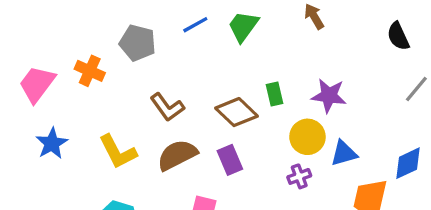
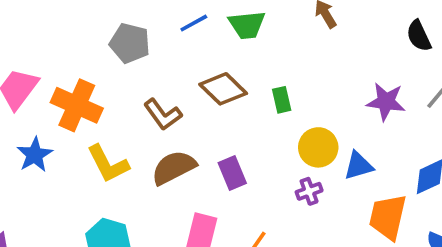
green trapezoid: (243, 26) -> (247, 25), turned -132
orange cross: (90, 71) -> (77, 105), moved, size x1.5
purple star: (329, 96) -> (386, 102), moved
brown diamond: (237, 112) -> (223, 89), moved

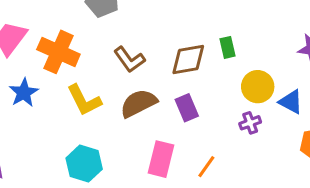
brown diamond: (223, 89) -> (188, 59), moved, turned -54
blue triangle: (358, 166) -> (291, 102), turned 44

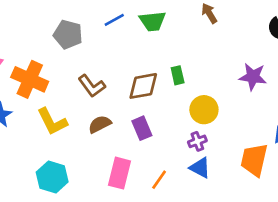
blue triangle: (291, 102) -> (200, 168), moved
brown semicircle: (138, 103) -> (100, 124), size x0.7

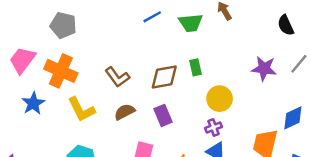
blue line: (114, 20) -> (152, 17), moved
green trapezoid: (152, 21) -> (191, 23), moved
gray pentagon: (68, 34) -> (63, 25), moved

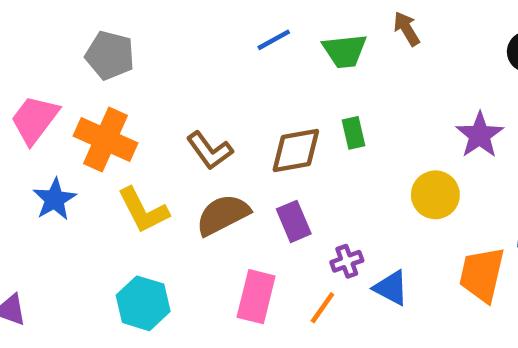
purple star: (264, 69) -> (480, 135), turned 30
yellow circle: (220, 99) -> (435, 195), moved
brown semicircle: (125, 112) -> (223, 215), size x1.4
purple cross: (214, 127) -> (347, 261), moved

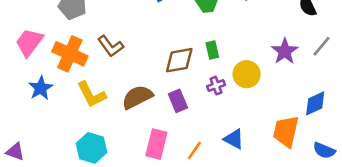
brown L-shape: (210, 151) -> (111, 46), moved
yellow circle: (435, 195) -> (247, 74), moved
purple cross: (347, 261) -> (216, 86), moved

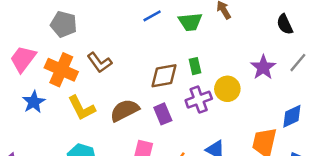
purple cross: (216, 86) -> (199, 100), size x1.5

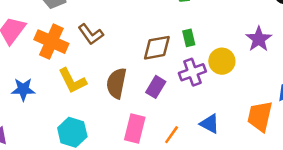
blue star: (34, 102) -> (23, 89), moved, turned 30
brown semicircle: (125, 110) -> (116, 83), turned -52
purple rectangle: (163, 114) -> (156, 87), turned 54

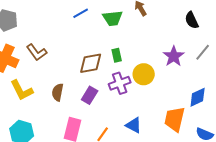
brown semicircle: (116, 83) -> (58, 92), size x0.7

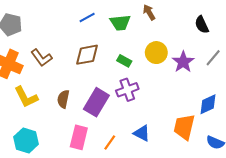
green rectangle: (117, 55) -> (124, 61), turned -48
brown diamond: (91, 63) -> (87, 55), moved
yellow circle: (144, 74) -> (156, 53), moved
purple rectangle: (90, 95) -> (96, 102), size x1.5

